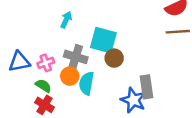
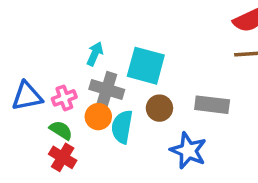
cyan arrow: (66, 20) -> (95, 54), moved
brown circle: (114, 58) -> (159, 108), moved
gray rectangle: (147, 87) -> (212, 105), moved, turned -75

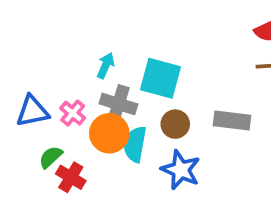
pink cross: (64, 98) -> (73, 113), turned -30
orange circle: (98, 117) -> (109, 133), size x1.4
green semicircle: (61, 130) -> (51, 157), moved, turned -75
blue star: (188, 151) -> (181, 170), moved

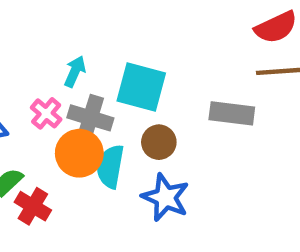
pink cross: (73, 113) -> (46, 113), moved
gray rectangle: (232, 120) -> (232, 113), moved

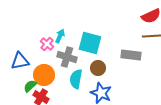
pink cross: (46, 113) -> (47, 44), moved
orange circle: (79, 153) -> (44, 75), moved

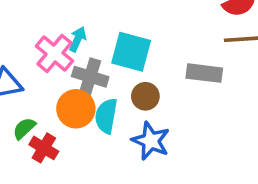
pink cross: (47, 44) -> (54, 53), size x1.5
orange circle: (44, 75) -> (76, 109), moved

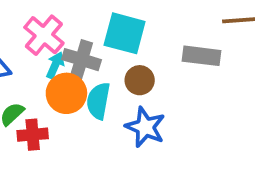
cyan arrow: (78, 39) -> (55, 65), moved
red cross: (44, 148) -> (33, 135), turned -36

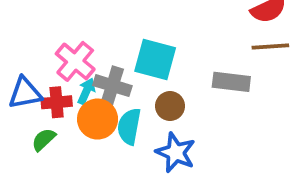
red cross: (33, 135) -> (57, 102), moved

